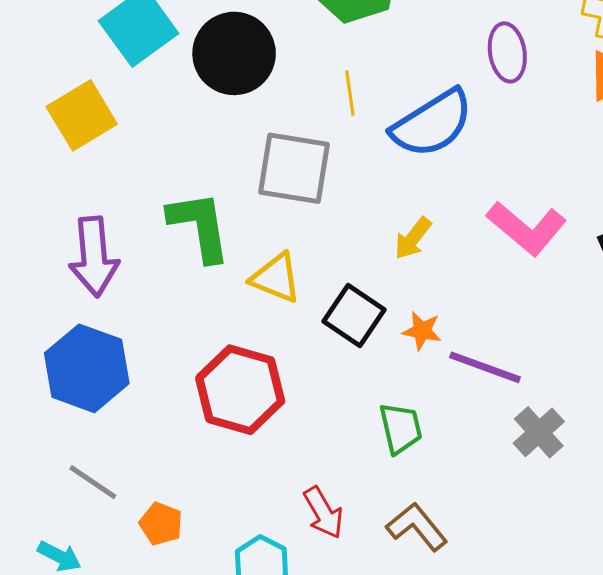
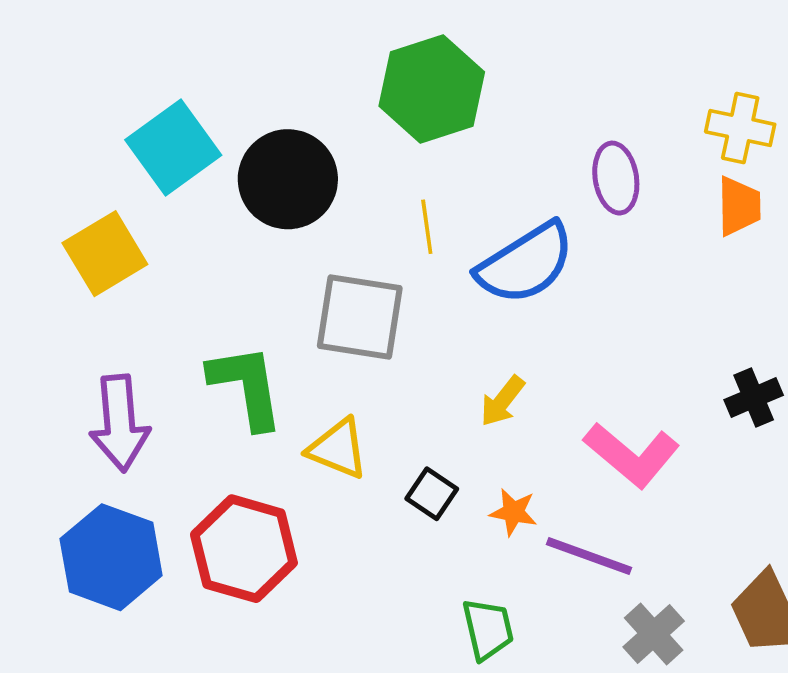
pink L-shape: (527, 228) -> (632, 455), moved
black square: (354, 316) -> (432, 494), size x0.7
red hexagon: (240, 390) -> (244, 549), moved

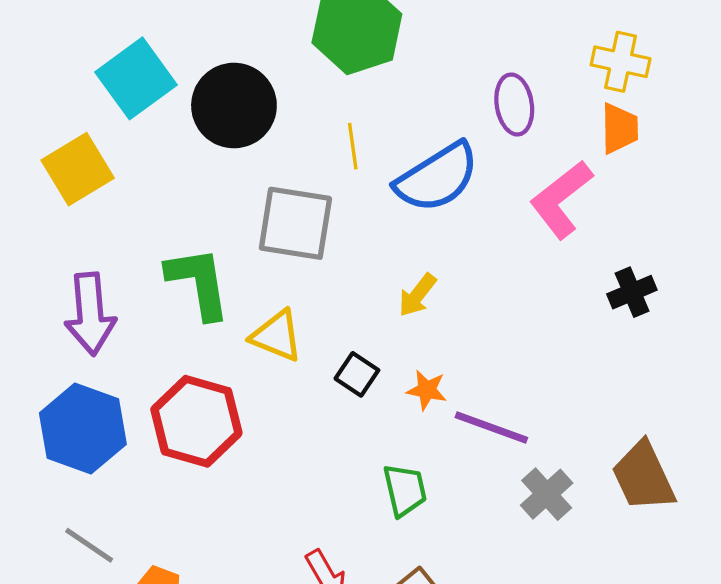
pink L-shape: (632, 455) -> (561, 199), moved, turned 102

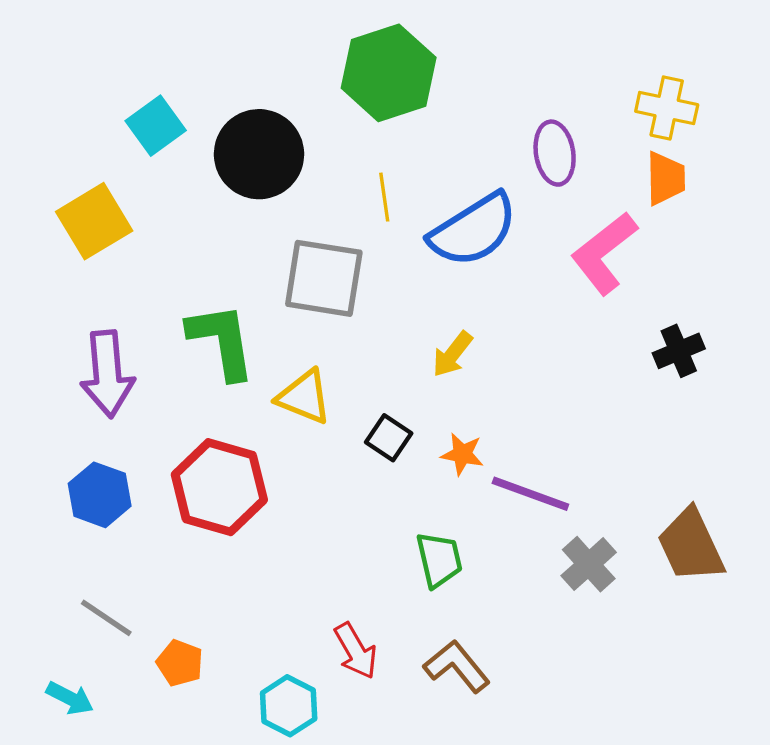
cyan square: (136, 78) -> (156, 126), size x0.7
blue hexagon: (83, 429) -> (100, 495), size x0.7

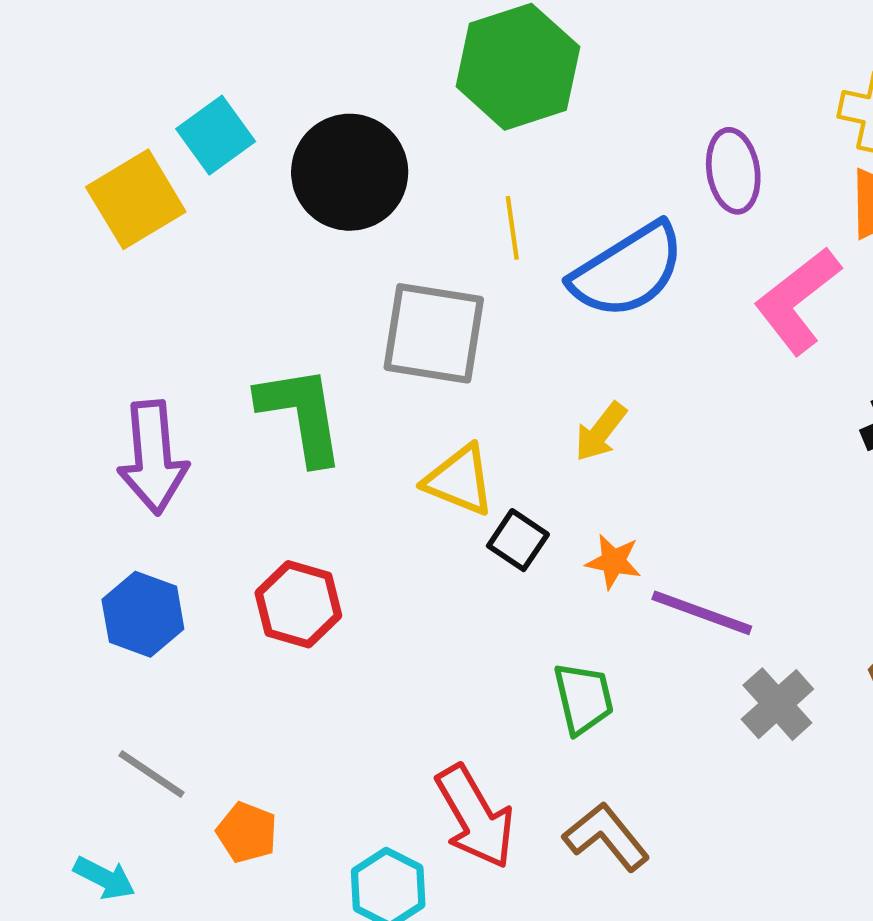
yellow square: (94, 221) -> (136, 199), moved
yellow triangle: (304, 397) -> (459, 480), moved
red hexagon: (219, 487) -> (298, 604), size x0.7
red arrow: (356, 651) -> (475, 817), size x1.4

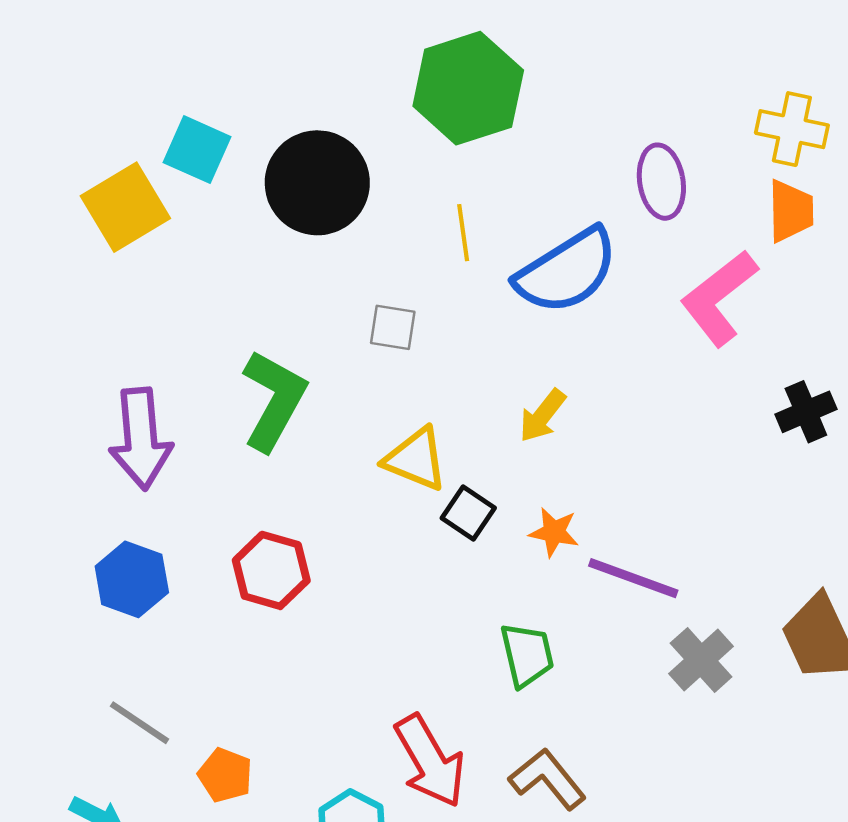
cyan square: (216, 135) -> (197, 150), turned -30
gray square: (434, 333) -> (393, 327), size x0.5
green L-shape: (301, 415) -> (274, 400), turned 38

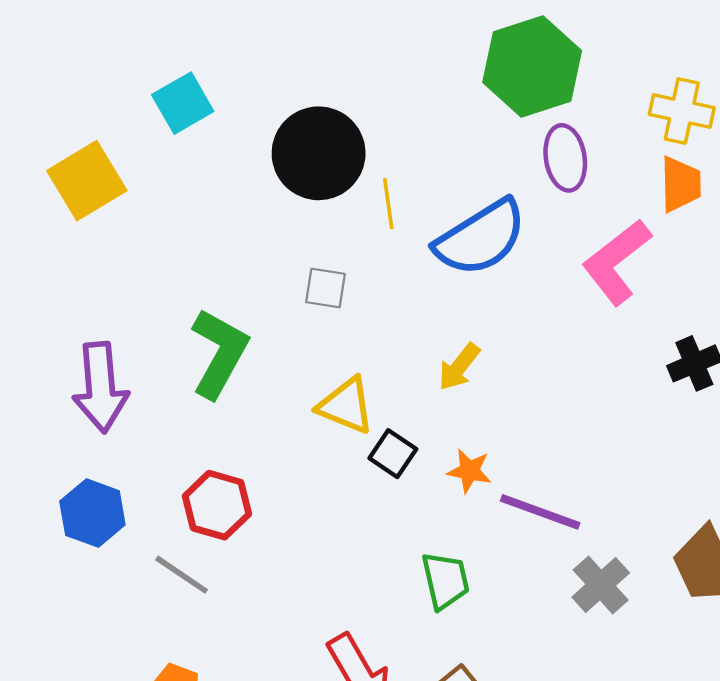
green hexagon: (468, 88) -> (532, 67), moved
cyan square: (197, 150) -> (183, 103), moved, turned 36
black circle: (317, 183) -> (319, 153), moved
gray line: (139, 723) -> (182, 575), moved

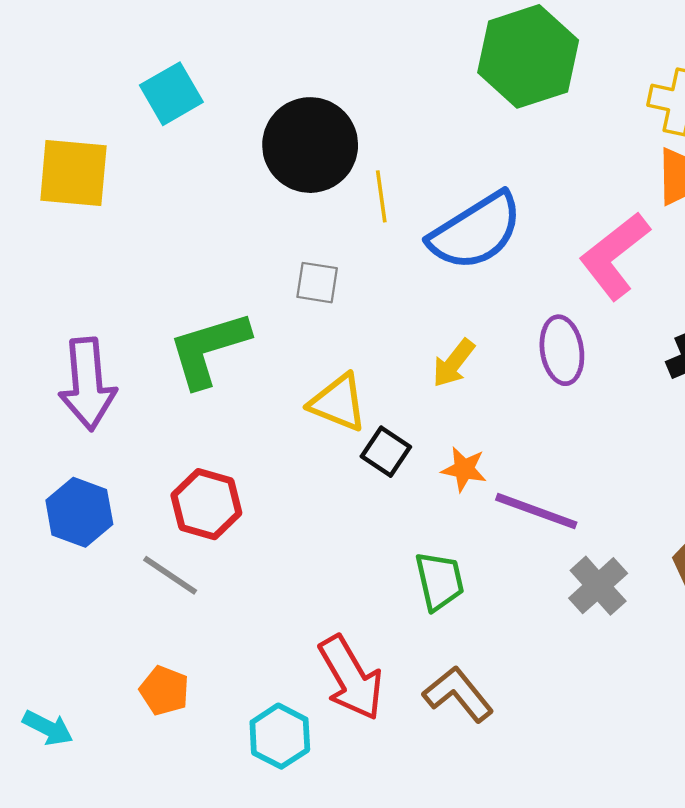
purple ellipse: (565, 158) -> (562, 350), moved
yellow square: (87, 181) -> (73, 173), turned 36
green L-shape: (219, 353) -> (209, 349), turned -136

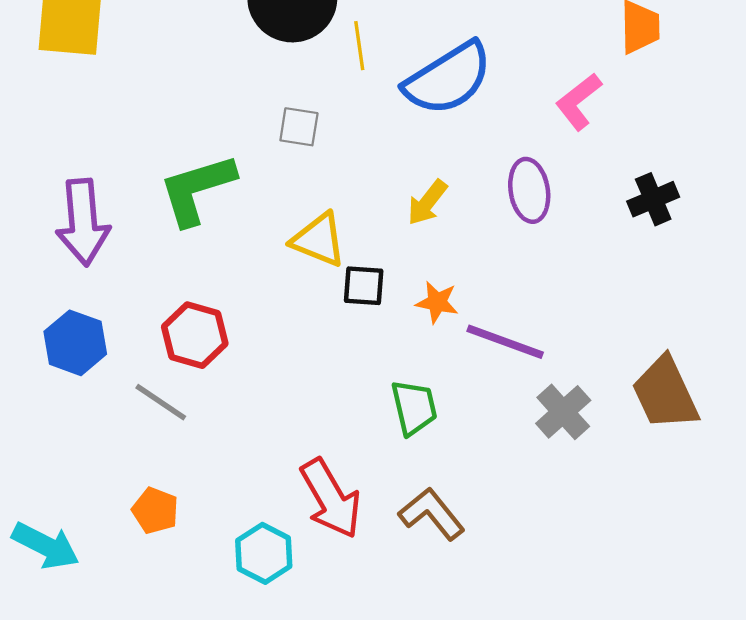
pink L-shape: (614, 256) -> (579, 102), size x0.7
black square: (386, 452) -> (364, 286), turned -30
cyan arrow: (48, 728) -> (46, 546), size x1.4

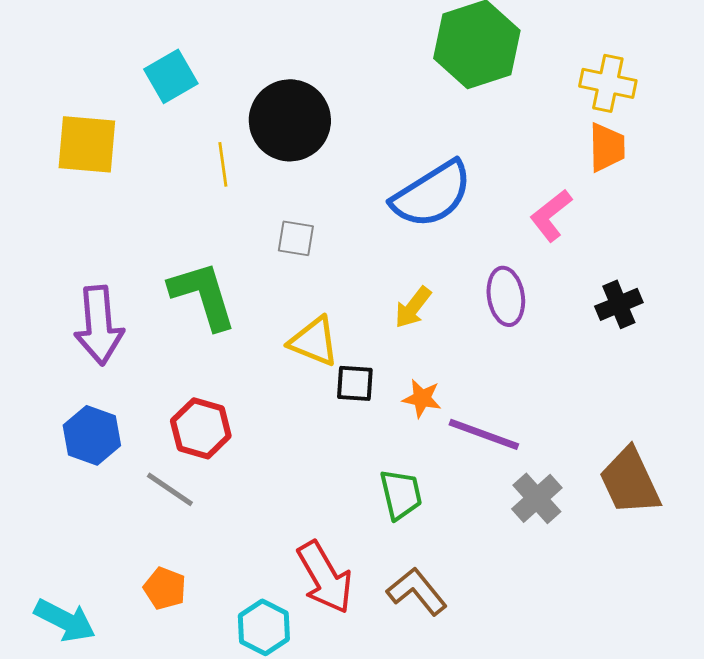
yellow line: (359, 46) -> (223, 164), moved
green L-shape: (197, 189) -> (203, 295), turned 90

